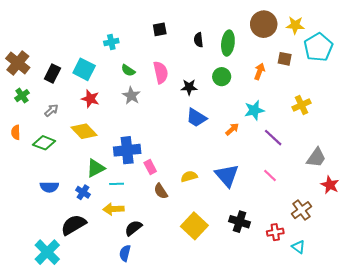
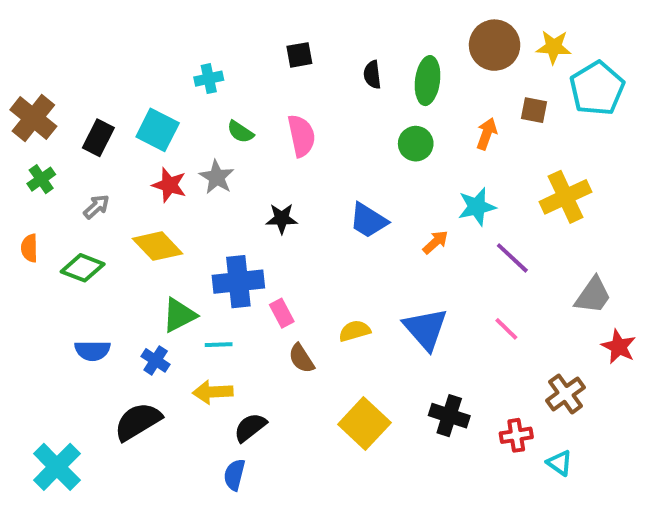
black star: (189, 87) -> (282, 219), moved
gray star: (131, 96) -> (217, 177), moved
yellow cross: (302, 105) -> (565, 197), size x1.4
cyan cross: (47, 252) -> (57, 467), moved

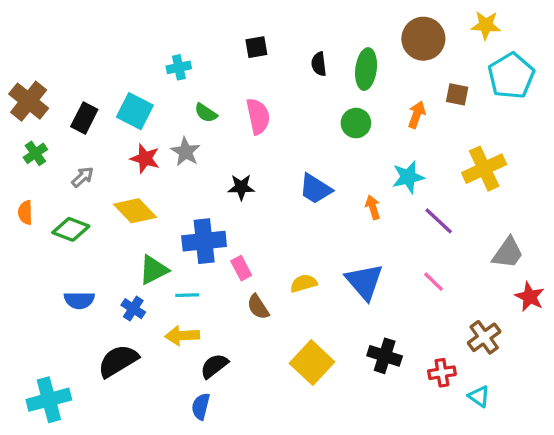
yellow star: (554, 47) -> (486, 25), moved
orange arrow: (435, 242) -> (373, 207), turned -65
cyan cross: (57, 467) -> (49, 400), turned 30

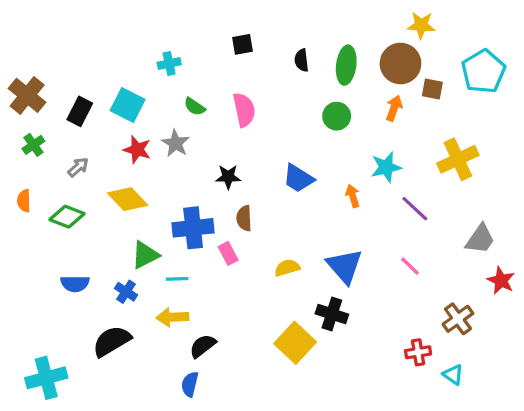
yellow star: (486, 25) -> (421, 25), moved
brown circle: (423, 39) -> (400, 63), moved
brown semicircle: (258, 307) -> (244, 218), moved, turned 30
black cross: (385, 356) -> (332, 314), moved

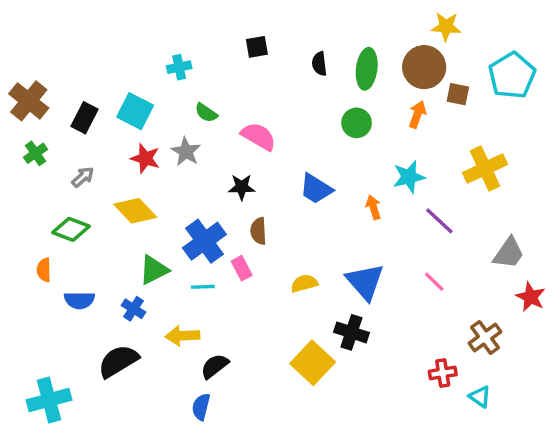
pink semicircle: (244, 110) -> (259, 136), moved, turned -48
orange semicircle: (24, 201) -> (44, 270), moved
blue cross: (193, 228) -> (204, 241), turned -30
cyan line: (177, 279) -> (203, 287), moved

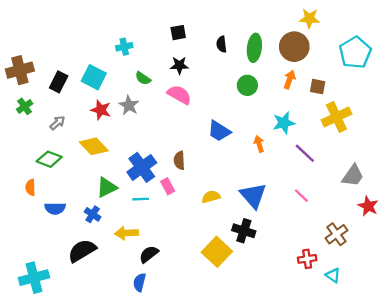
brown square: (458, 94) -> (318, 87), moved
brown cross: (29, 101) -> (20, 70), turned 36
black star: (242, 187) -> (179, 65), moved

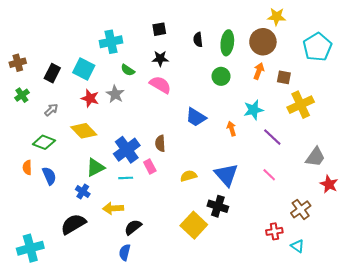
cyan cross: (124, 47) -> (111, 42), size x1.5
brown cross: (20, 70) -> (18, 63), size x0.7
blue semicircle: (55, 208) -> (49, 176), moved, turned -114

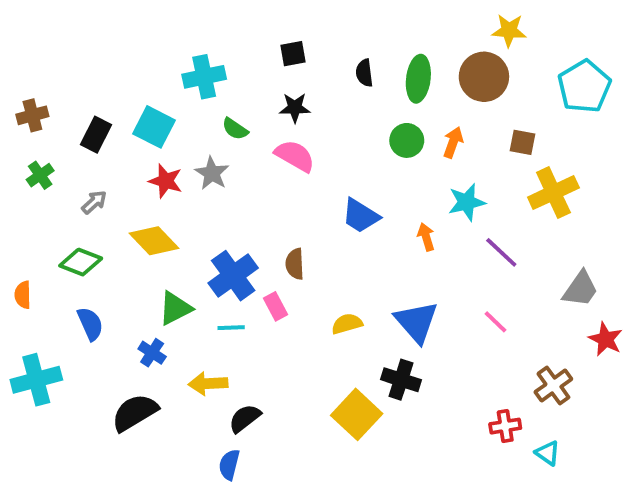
orange arrow: (259, 71) -> (453, 142), moved
orange semicircle: (27, 167) -> (23, 295), moved
cyan cross: (30, 248) -> (36, 380), moved

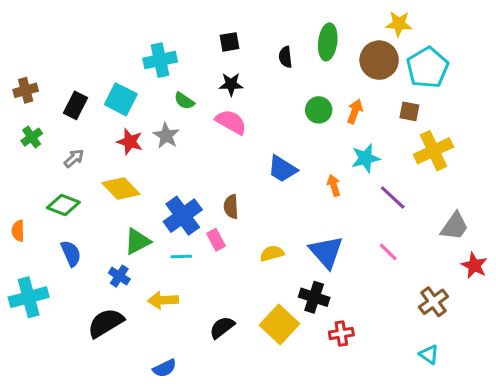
green ellipse: (418, 79) -> (328, 42), moved
cyan pentagon: (584, 86) -> (427, 68), moved
black semicircle: (245, 418) -> (222, 327), moved
red cross: (505, 426) -> (341, 333), moved
blue semicircle: (229, 465) -> (165, 368), moved, turned -130

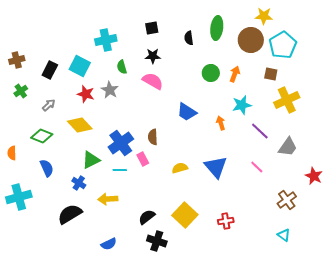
green semicircle: (184, 101) -> (122, 67), turned 40
gray trapezoid: (455, 226) -> (288, 147), moved
black cross: (314, 297) -> (157, 241), moved

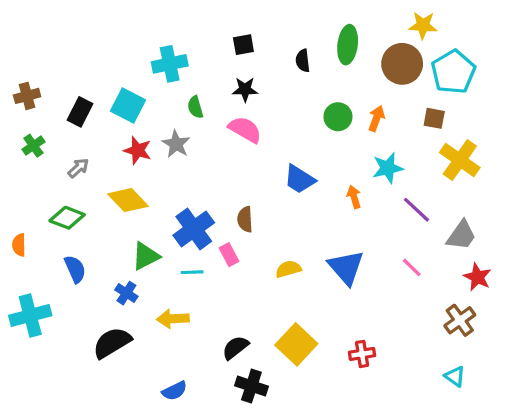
yellow cross: (287, 100) -> (460, 160), turned -30
red star: (314, 176) -> (477, 277), moved

